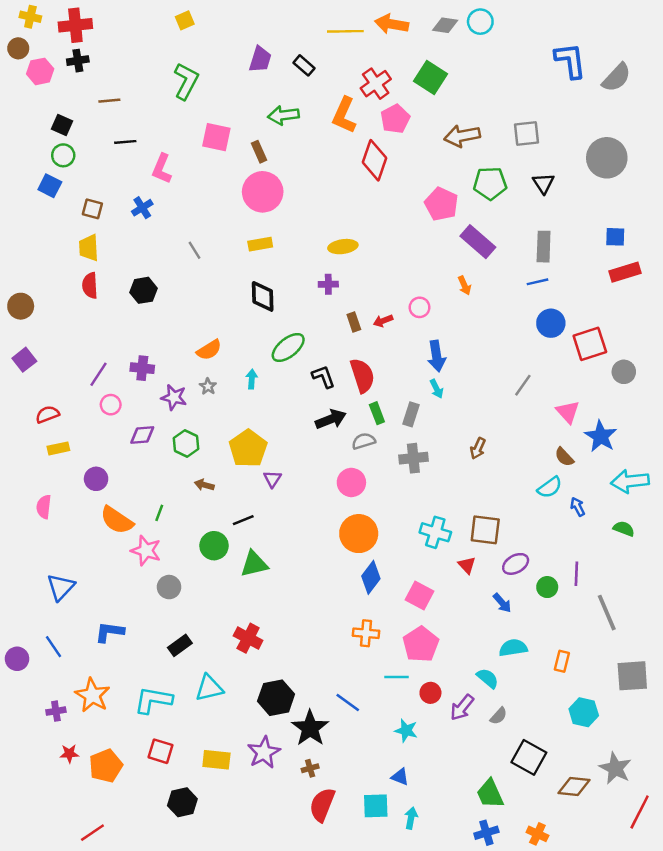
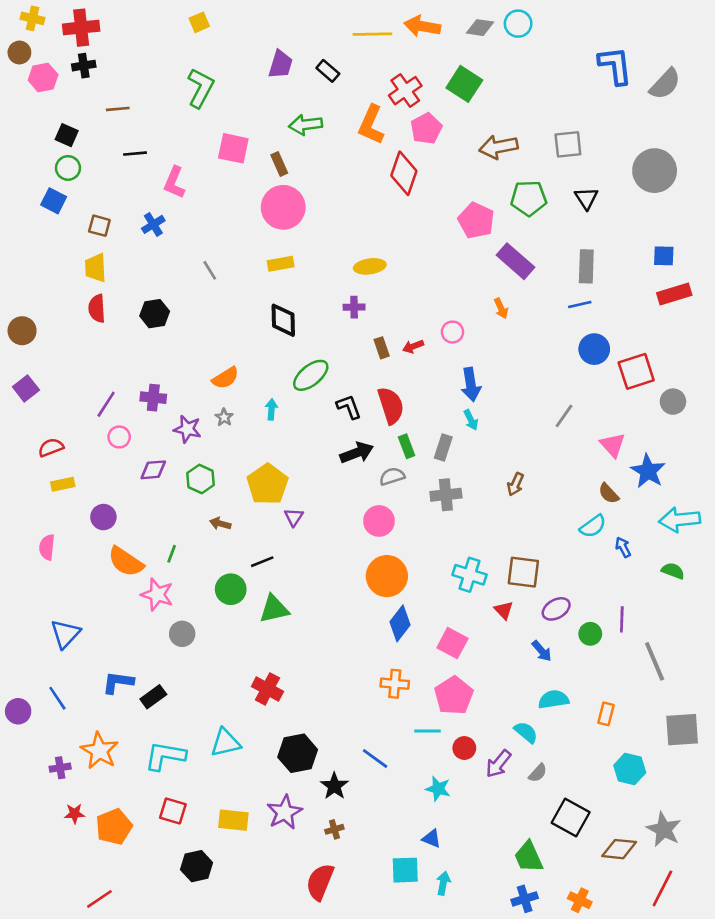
black rectangle: (180, 645) -> (153, 697), moved
black star: (310, 728) -> (334, 786), size x0.7
red semicircle: (322, 805) -> (320, 882), moved
red line: (640, 812) -> (662, 888), moved

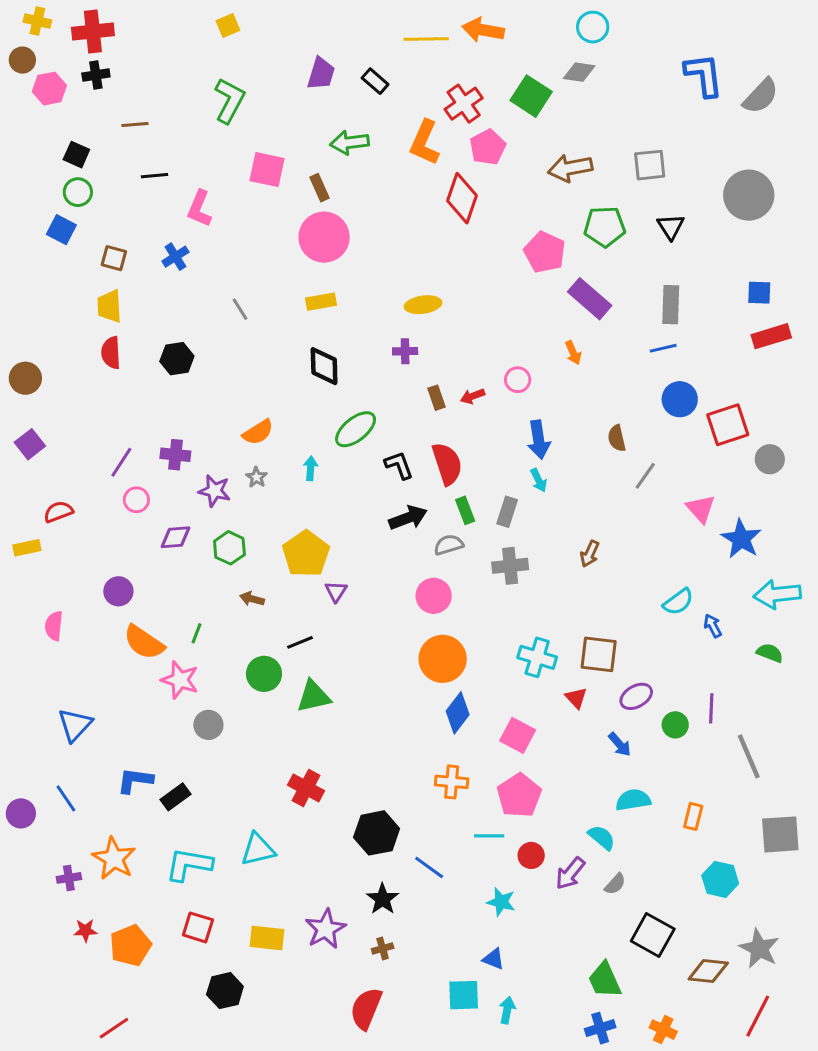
gray diamond: (480, 28) -> (579, 72), moved
yellow rectangle: (63, 484) -> (27, 548), moved
brown semicircle: (609, 493) -> (617, 438), moved, turned 30
black hexagon: (298, 753) -> (377, 833), moved

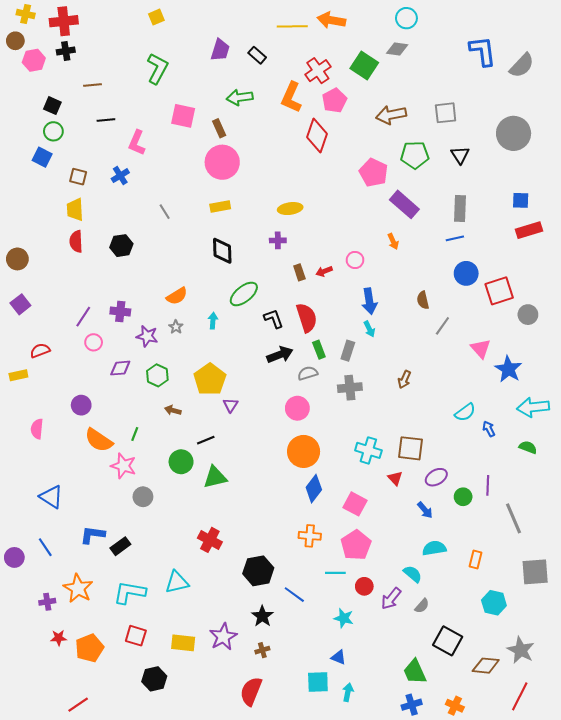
blue triangle: (75, 725) -> (51, 497), turned -40

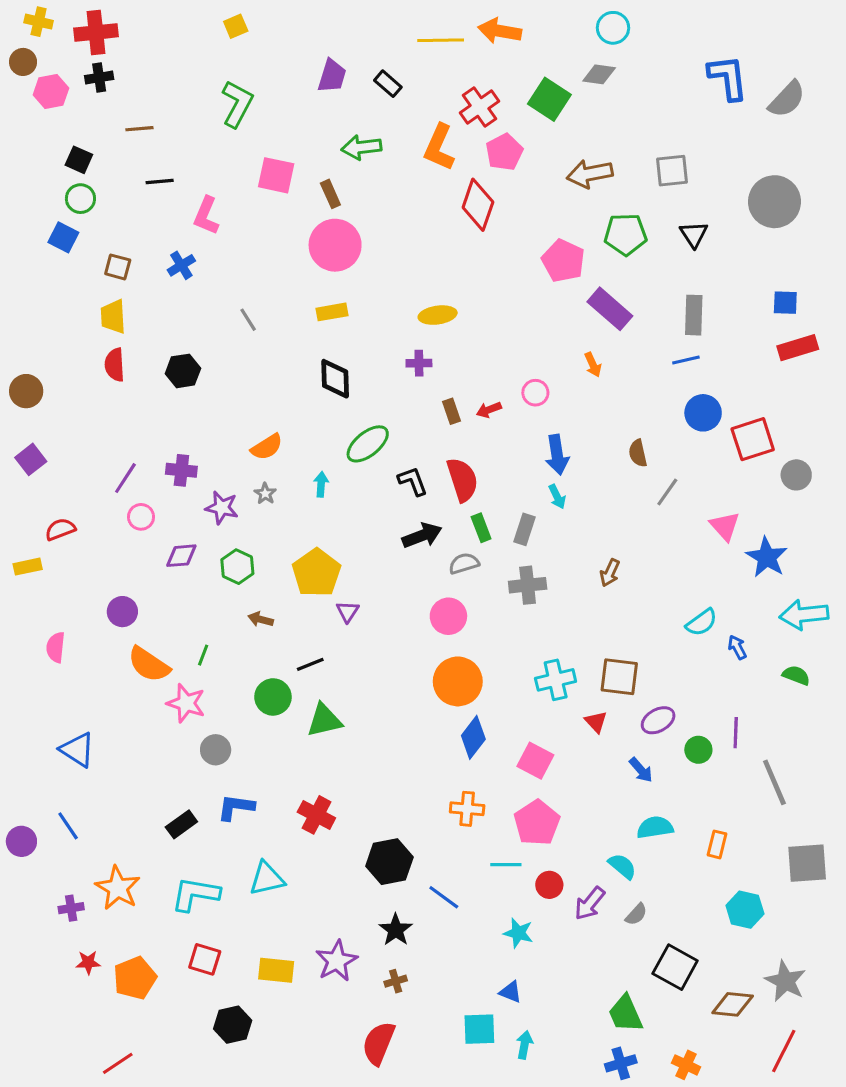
cyan cross: (368, 450) -> (556, 680), turned -30
blue L-shape: (93, 535) -> (236, 807), moved

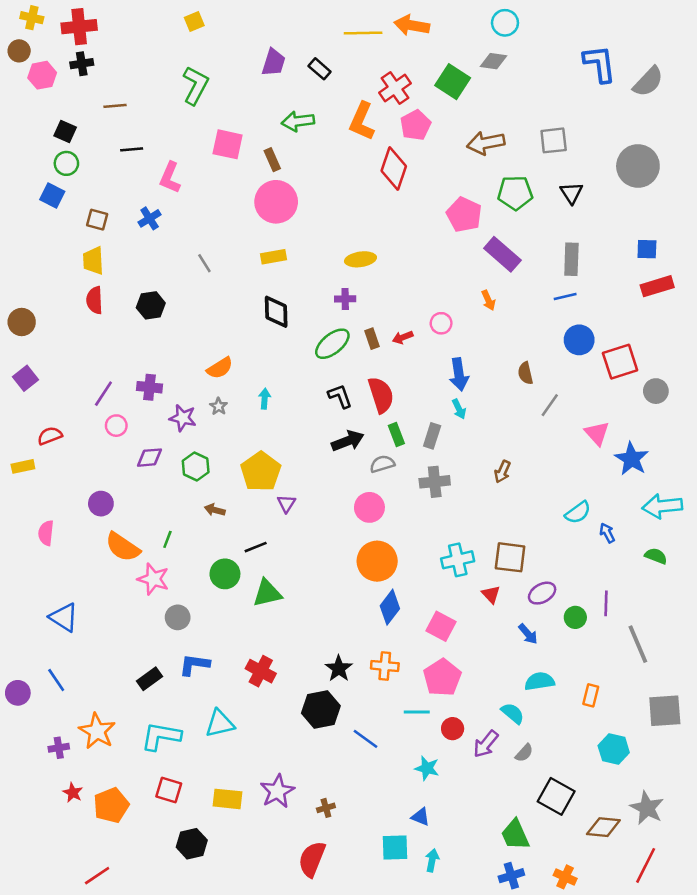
green ellipse: (368, 444) -> (332, 344), moved
black star: (396, 930) -> (339, 669), moved
red star: (88, 962) -> (73, 793), turned 30

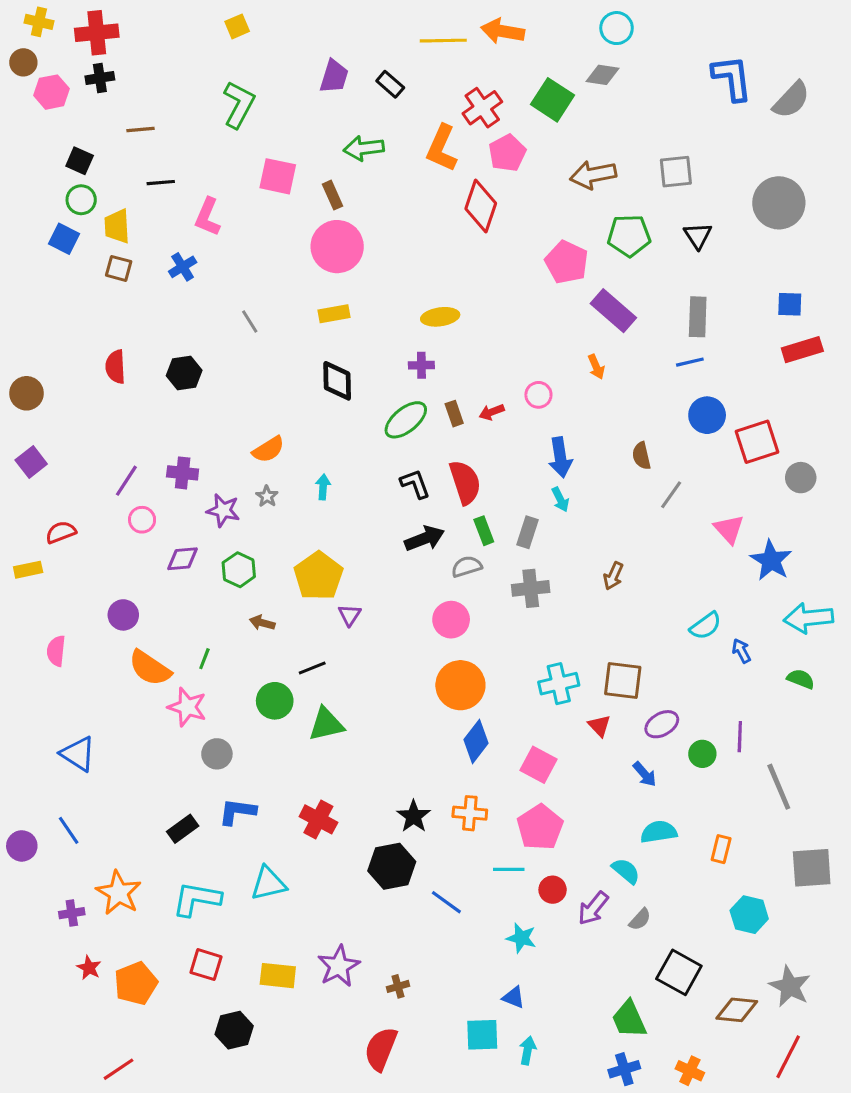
yellow trapezoid: (93, 261) -> (117, 226), moved

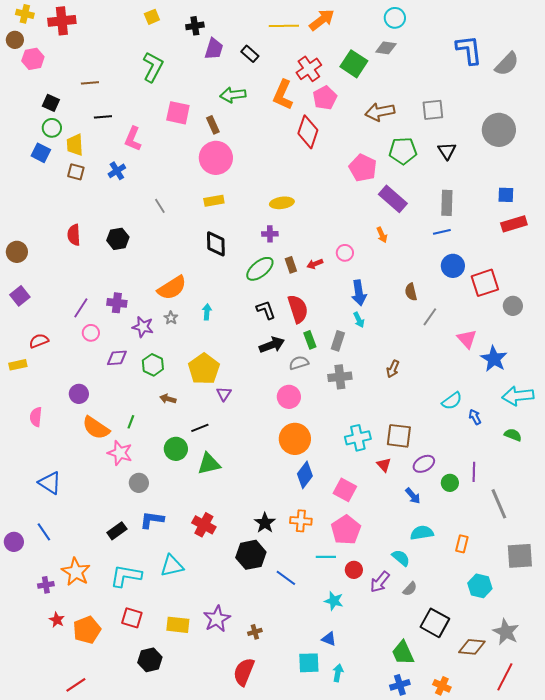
orange arrow: (503, 31) -> (322, 20), turned 132
black cross: (100, 78) -> (195, 26), moved
orange semicircle: (268, 449) -> (172, 288), size x1.4

